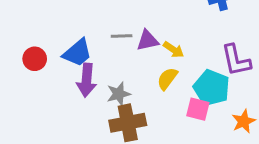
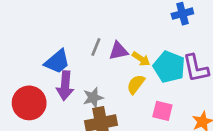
gray line: (122, 36) -> (96, 47), turned -66
red circle: (35, 59) -> (29, 103), moved, size x1.6
cyan pentagon: (212, 88) -> (169, 67), moved

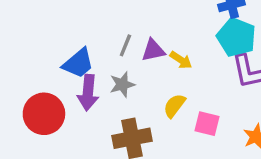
cyan pentagon: (169, 67) -> (236, 37), moved
yellow semicircle: (136, 84) -> (174, 106), moved
gray star: (93, 98) -> (122, 84), moved

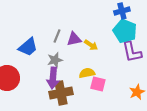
purple arrow: (88, 93) -> (53, 78), moved
yellow semicircle: (174, 106) -> (87, 73), turned 42
pink square: (207, 124) -> (98, 84), moved

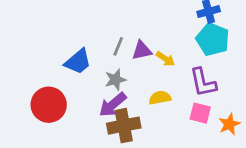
purple L-shape: (132, 52) -> (203, 82), moved
purple arrow: (53, 78) -> (113, 105), turned 45
pink square: (98, 84) -> (200, 113), moved

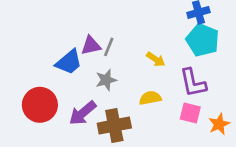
purple triangle: (142, 50) -> (91, 46), moved
purple arrow: (113, 105) -> (83, 113), moved

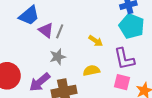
purple triangle: (91, 46) -> (46, 30), turned 49
blue trapezoid: (69, 62) -> (29, 16), moved

